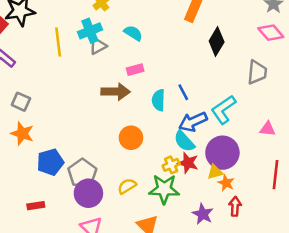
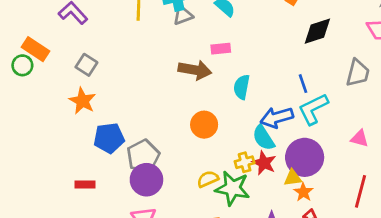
black diamond: (217, 42) -> (317, 31), turned 32
blue line: (183, 92) -> (303, 84), moved
yellow semicircle: (127, 186) -> (208, 179), moved

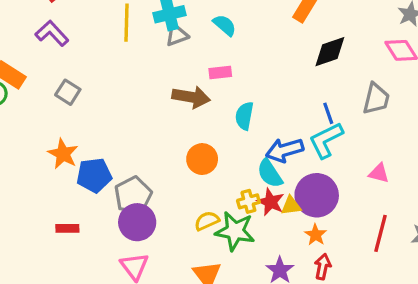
blue line: (303, 84) -> (328, 113), moved
orange star: (82, 101) -> (63, 154), moved
yellow triangle: (293, 178) -> (291, 206), moved

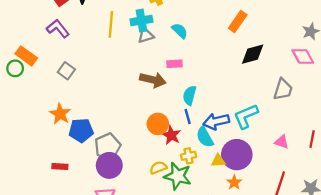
blue line: (328, 113) -> (188, 117), moved
red star: (271, 202) -> (171, 135), moved

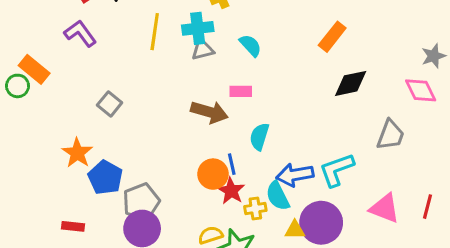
gray square: (66, 71) -> (110, 104), moved
blue line: (188, 117) -> (232, 164), moved
blue pentagon: (81, 130) -> (105, 177), turned 30
pink triangle: (282, 142) -> (385, 208), size x1.5
yellow cross: (189, 156) -> (255, 209), moved

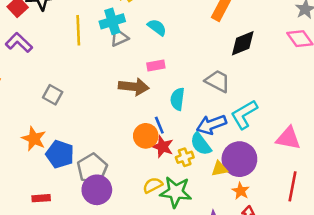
gray trapezoid: (391, 135) -> (217, 81), moved, turned -72

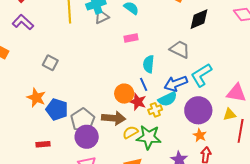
brown arrow: (134, 87) -> (114, 118), moved
blue line: (159, 125) -> (144, 84), moved
cyan semicircle: (201, 144) -> (168, 99), turned -78
yellow triangle: (219, 169) -> (230, 114), moved

